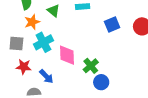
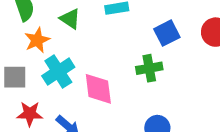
green cross: (91, 66) -> (149, 68), moved, turned 35

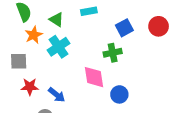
cyan cross: (58, 71) -> (59, 47), moved
pink diamond: (98, 89) -> (94, 77), moved

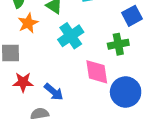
cyan cross: (59, 47) -> (71, 36), moved
blue circle: (119, 94) -> (126, 92), size x1.5

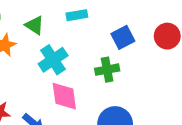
pink diamond: (97, 72) -> (64, 96), moved

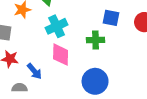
blue square: (123, 37) -> (111, 18), turned 30

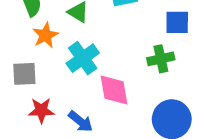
cyan cross: (57, 26) -> (83, 58), moved

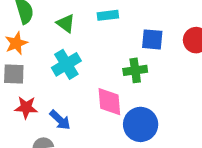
orange star: (46, 35) -> (16, 43), moved
pink diamond: (114, 90) -> (109, 102), moved

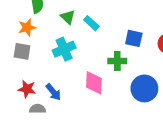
cyan rectangle: (108, 15) -> (91, 23), moved, turned 42
red star: (26, 107) -> (27, 89), moved
blue circle: (141, 124) -> (144, 88), moved

